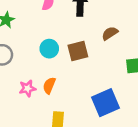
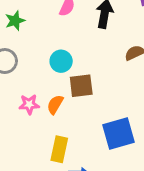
brown square: (78, 51) -> (81, 86), moved

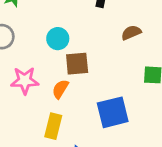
pink star: (29, 104) -> (25, 81), size x1.4
orange semicircle: (55, 104) -> (60, 89), moved

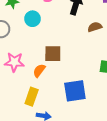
brown semicircle: (131, 33) -> (95, 27), moved
cyan circle: (58, 39) -> (33, 19), moved

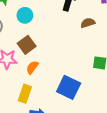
brown square: (53, 54) -> (27, 45), moved, turned -36
blue square: (75, 91) -> (69, 87), turned 35

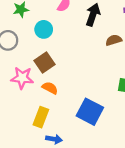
orange semicircle: (32, 67) -> (50, 88), turned 80

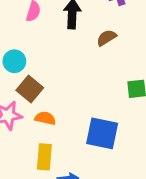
cyan circle: (44, 29) -> (14, 61), moved

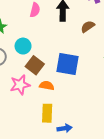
blue square: (102, 133) -> (67, 64), moved

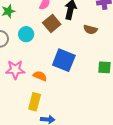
brown semicircle: (88, 27) -> (90, 30), turned -144
brown square: (35, 65) -> (52, 24), moved

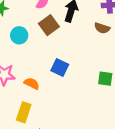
brown semicircle: (90, 30) -> (102, 28), moved
blue square: (64, 60) -> (60, 68), size x0.7

